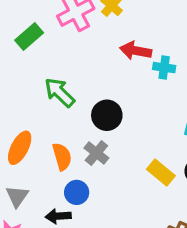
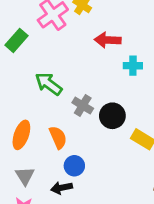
cyan cross: (164, 68) -> (133, 66), moved
black circle: (107, 115) -> (112, 116), moved
gray cross: (96, 153) -> (83, 106), moved

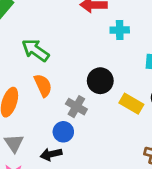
gray cross: (83, 106) -> (76, 107), moved
orange semicircle: (58, 137) -> (43, 85), moved

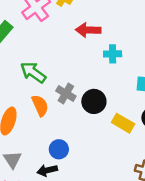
gray cross: (76, 107) -> (66, 93), moved

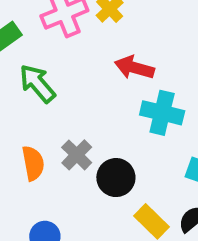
cyan cross: (113, 54) -> (162, 113), size x1.5
green arrow: (33, 72) -> (37, 83), moved

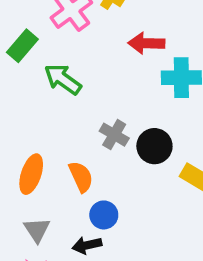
orange semicircle: (33, 163) -> (81, 177), moved

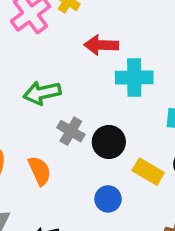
green arrow: (63, 79) -> (42, 93), moved, turned -48
blue circle: (104, 215) -> (108, 199), moved

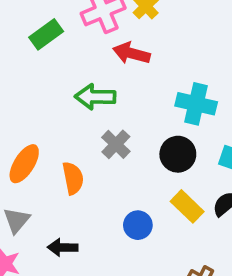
red arrow: (101, 45) -> (131, 53), moved
black circle: (109, 142) -> (178, 154), moved

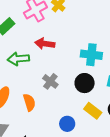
red arrow: (131, 53) -> (45, 44), moved
green arrow: (95, 97) -> (18, 59), moved

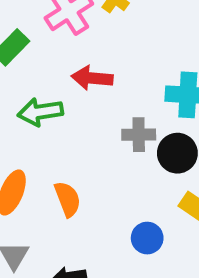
gray cross: (50, 81) -> (139, 135), moved, turned -35

